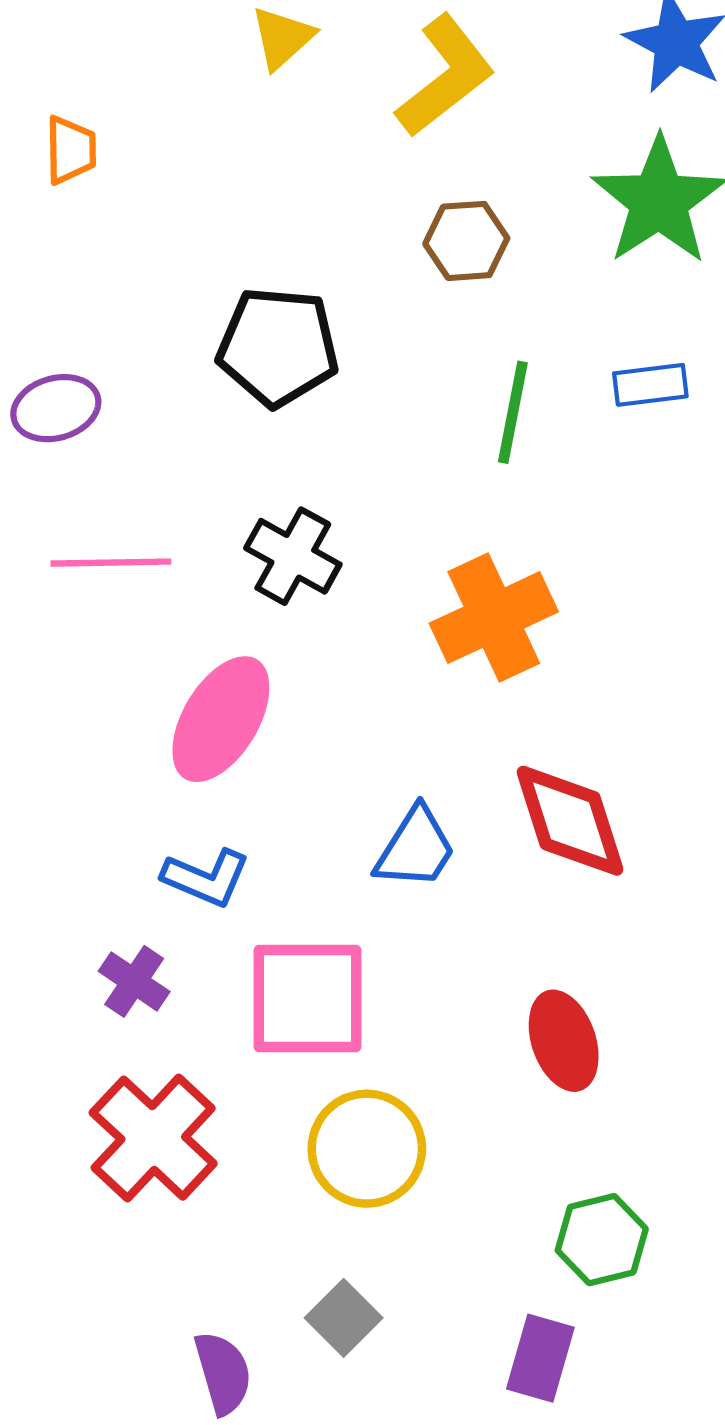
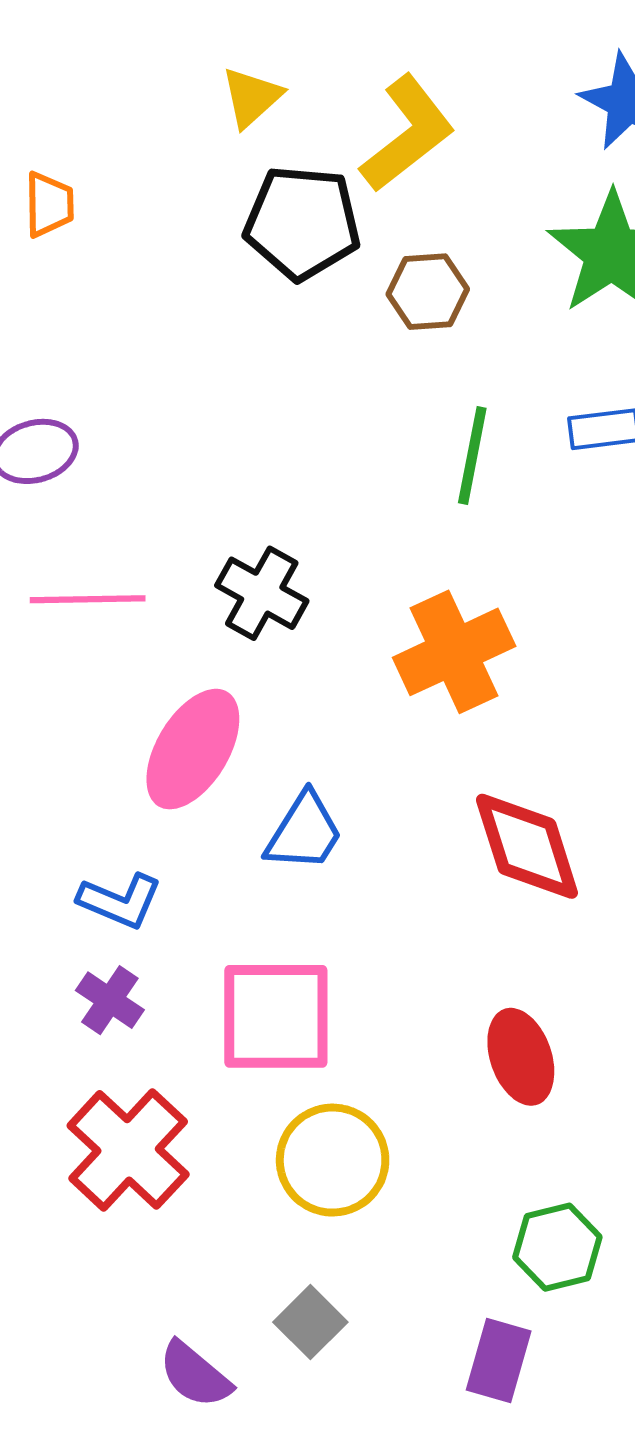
black pentagon: (278, 347) -> (302, 223), moved
blue trapezoid: (416, 848) -> (304, 832), moved
blue L-shape: (206, 878) -> (120, 901), moved
purple semicircle: (223, 1373) -> (195, 1375), turned 146

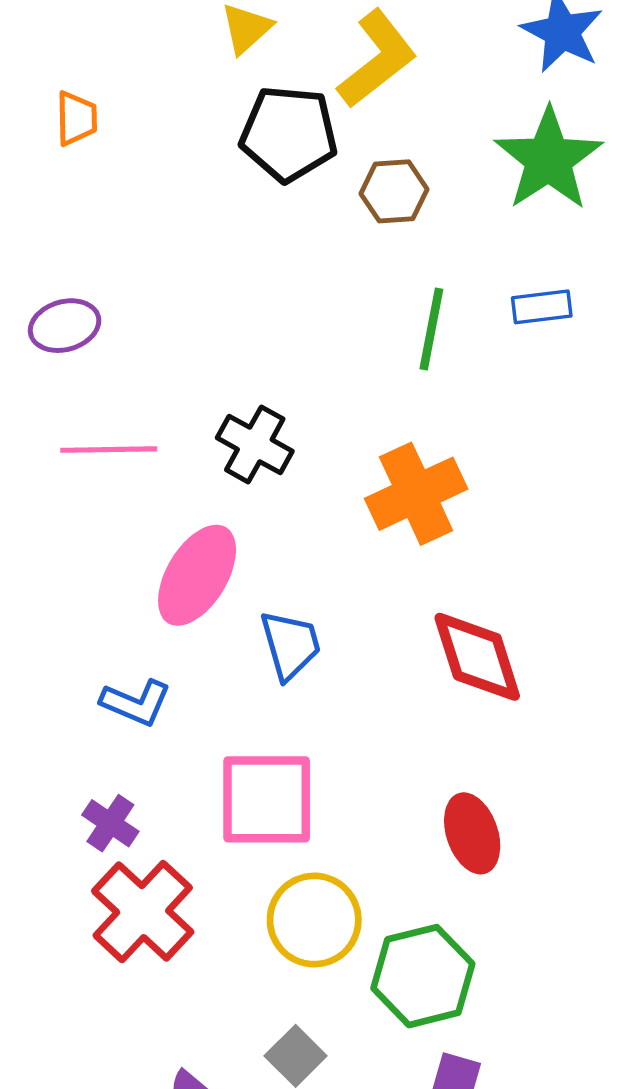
blue trapezoid: (304, 832) -> (290, 645), turned -48
purple cross: (110, 1000) -> (110, 823), moved
green hexagon: (557, 1247) -> (423, 976), moved, size x1.4

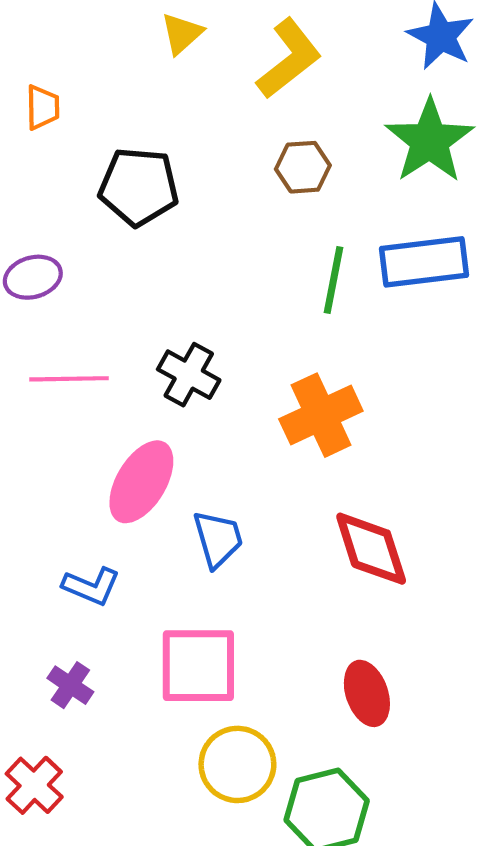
black pentagon: (289, 134) -> (139, 187), moved
blue rectangle: (542, 307) -> (424, 262), size x1.8
red cross: (143, 912) -> (34, 785), moved, size x0.7

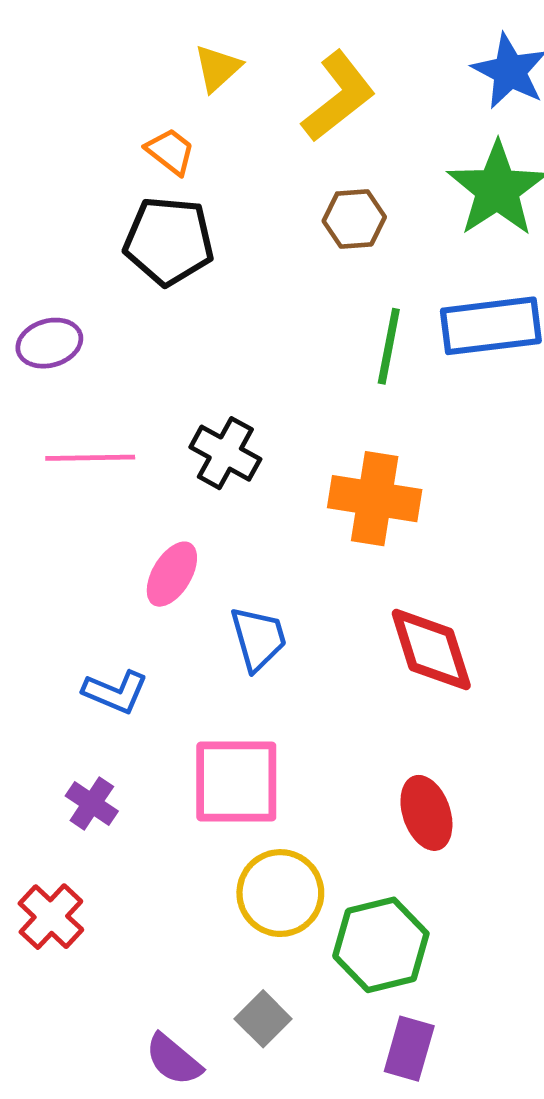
orange trapezoid: (43, 107) -> (170, 151), moved, turned -51
orange cross: (321, 415) -> (375, 499), turned 34
pink ellipse: (141, 482) -> (172, 574), size x0.7

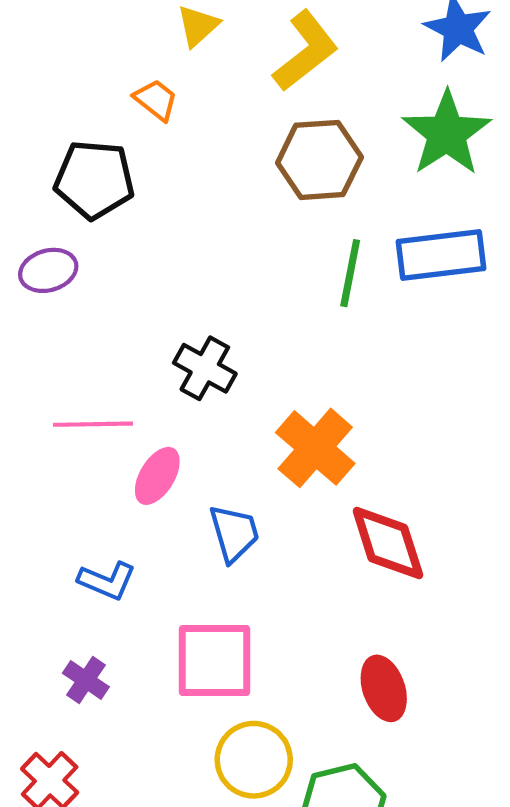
brown hexagon: (354, 219) -> (319, 160), size x1.5
black pentagon: (169, 241) -> (94, 180), moved
pink line: (90, 458) -> (93, 424), moved
orange cross: (375, 499) -> (315, 448), moved, turned 32

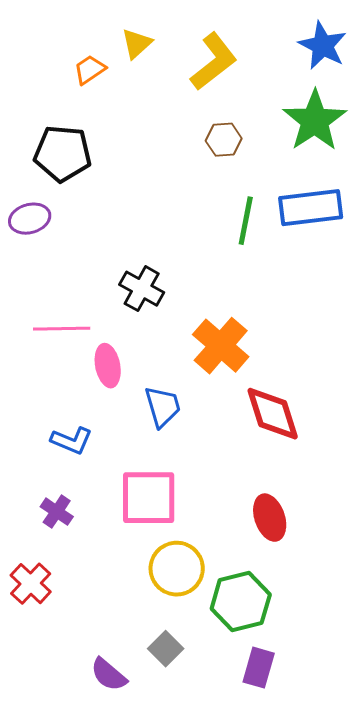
orange trapezoid: (156, 100) -> (90, 70), moved, turned -72
brown hexagon: (319, 160) -> (224, 140), size x0.6
pink ellipse: (157, 476) -> (108, 366), turned -42

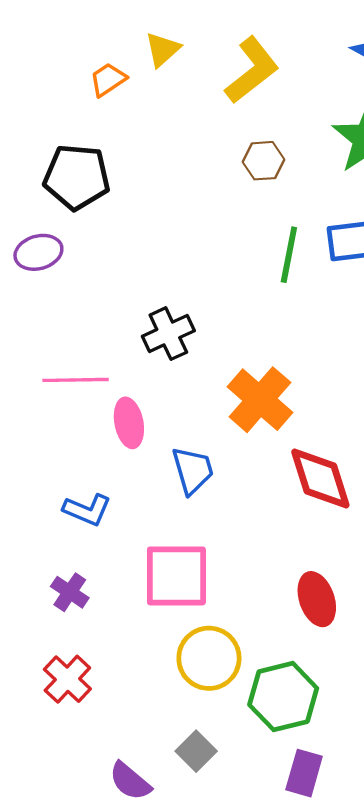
black cross: (142, 289) -> (168, 334), turned 36
red cross: (31, 584) -> (67, 679), moved

